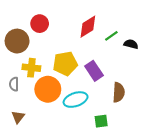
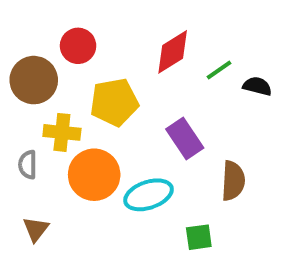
yellow pentagon: (65, 64) -> (114, 102), moved

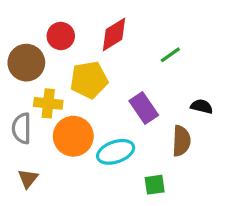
red diamond: (173, 52) -> (114, 34), moved
black semicircle: (257, 86) -> (202, 106), moved
gray semicircle: (28, 165) -> (22, 128), size x1.4

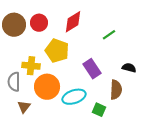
brown circle: (26, 63) -> (14, 25), moved
yellow pentagon: (89, 80) -> (57, 51), turned 30
brown triangle: (28, 178) -> (24, 107), moved
green square: (155, 185) -> (99, 110), moved, turned 32

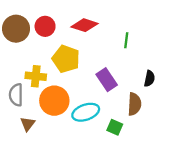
red diamond: (73, 22) -> (84, 25), turned 50
green line: (109, 35) -> (126, 40), turned -48
black semicircle: (129, 68) -> (149, 79), turned 88

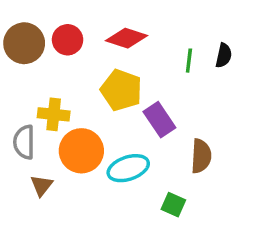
yellow pentagon: (66, 59) -> (121, 90), moved
black semicircle: (149, 79) -> (224, 55), moved
green square: (115, 127) -> (173, 205), moved

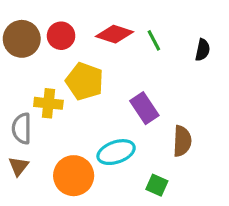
green line: (189, 61) -> (154, 40), moved, turned -35
yellow pentagon: (121, 90) -> (85, 81), moved
orange circle: (81, 151) -> (74, 176), moved
brown triangle: (41, 185) -> (19, 166), moved

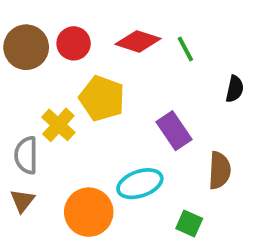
black semicircle: (203, 50) -> (235, 89), moved
yellow cross: (48, 103) -> (58, 125), turned 36

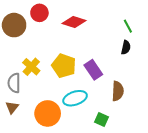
red circle: (74, 43) -> (39, 13), moved
green line: (185, 49) -> (128, 26), moved
yellow pentagon: (102, 98) -> (64, 66), moved

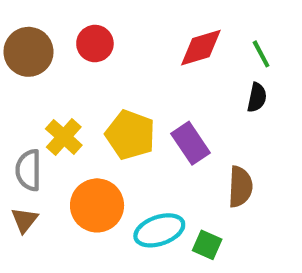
red circle: (39, 13) -> (95, 44), moved
red diamond: (74, 22) -> (201, 48), moved, turned -35
cyan ellipse: (75, 98) -> (159, 230), moved
orange circle: (48, 113) -> (97, 205), moved

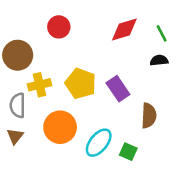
brown circle: (29, 52) -> (18, 55), moved
black semicircle: (257, 97) -> (159, 60), turned -108
yellow cross: (64, 137) -> (40, 85), turned 35
cyan ellipse: (159, 230) -> (99, 143), turned -32

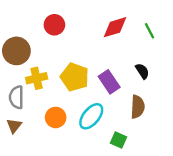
black semicircle: (159, 60) -> (142, 71), moved, turned 63
orange circle: (60, 127) -> (56, 117), size x0.7
cyan ellipse: (99, 143) -> (91, 116), moved

